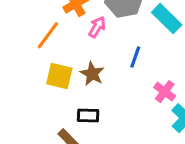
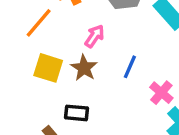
pink arrow: (97, 27) -> (94, 36), moved
blue line: (135, 57) -> (130, 67), moved

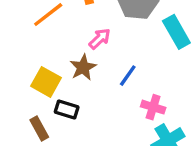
yellow square: (48, 68) -> (46, 82), moved
pink cross: (161, 93) -> (153, 107), turned -35

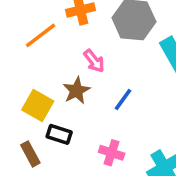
pink arrow: (100, 39) -> (94, 61), turned 95
pink cross: (153, 107) -> (112, 153), moved

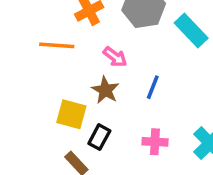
orange line: (41, 35) -> (57, 45), turned 56
black rectangle: (59, 134) -> (99, 137), turned -65

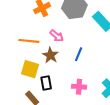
orange line: (57, 45) -> (29, 41), moved
black rectangle: (99, 137) -> (46, 83), turned -40

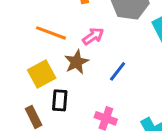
pink arrow: (57, 36) -> (93, 36), turned -88
yellow square: (30, 69) -> (42, 74), turned 30

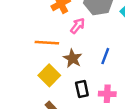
pink arrow: (93, 36) -> (78, 26), moved
black rectangle: (60, 100) -> (82, 89), moved

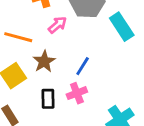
pink cross: (107, 94) -> (77, 93), moved, turned -35

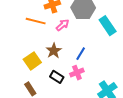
orange line: (18, 37) -> (36, 21), moved
black rectangle: (48, 99) -> (57, 77), turned -56

